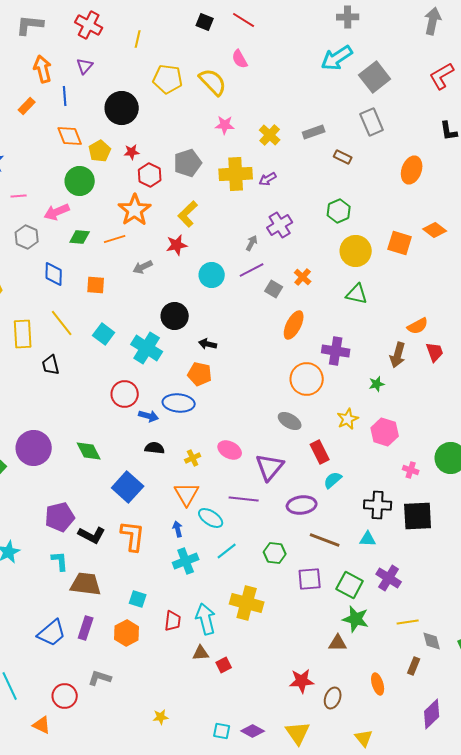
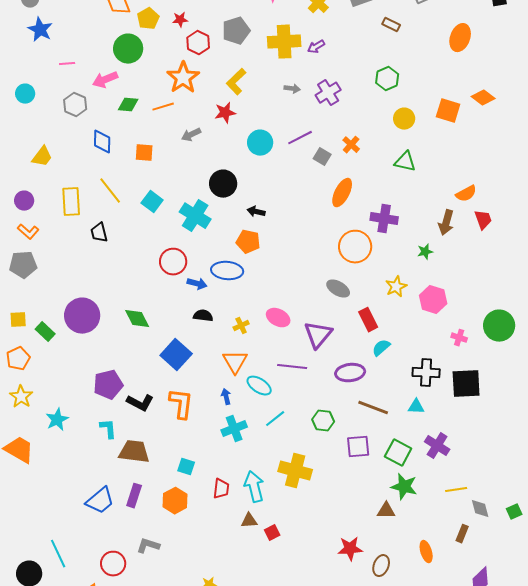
gray arrow: (252, 243) -> (292, 89), moved, turned 70
yellow circle: (356, 251) -> (404, 119), size x0.7

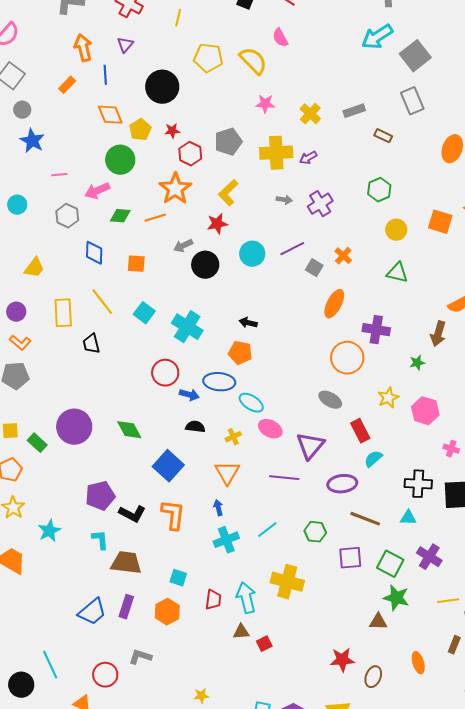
black circle: (223, 184) -> (205, 265), moved
cyan ellipse: (259, 386) -> (251, 403), moved

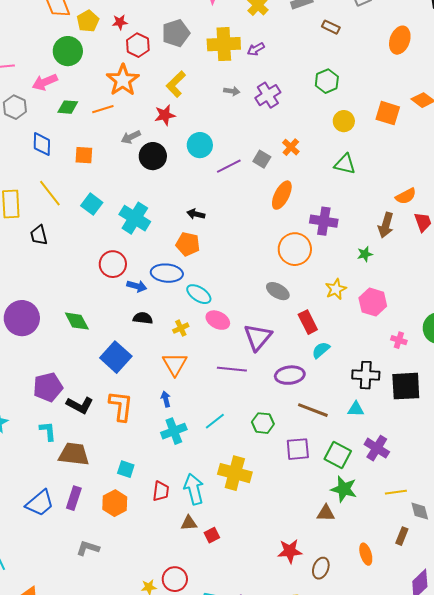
purple line: (292, 249) -> (229, 166), moved
red circle: (105, 675) -> (175, 579), moved

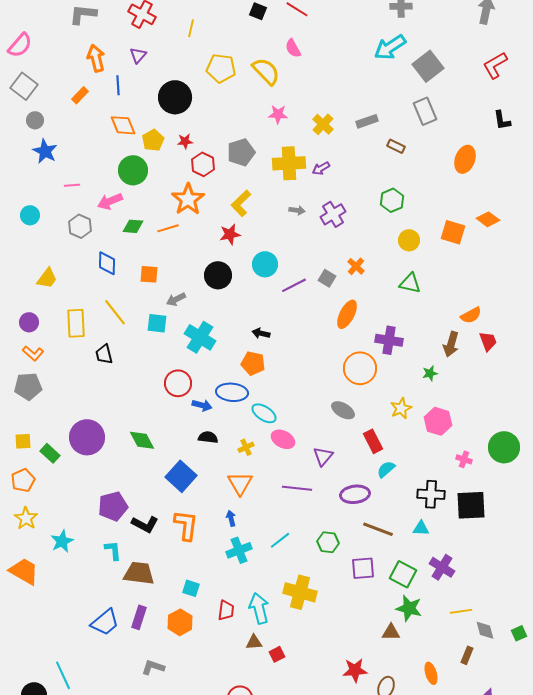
gray arrow: (131, 137) -> (176, 299), moved
cyan square: (92, 204) -> (157, 323), turned -30
purple triangle: (258, 337) -> (323, 456), size x0.7

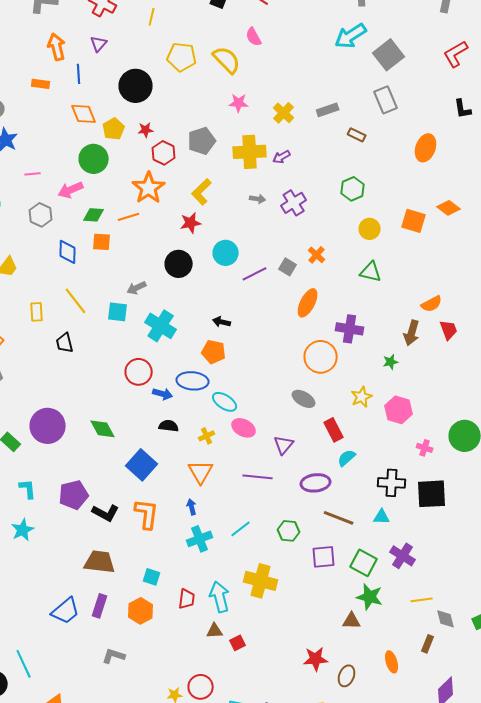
orange rectangle: (80, 95) -> (41, 84), turned 54
orange square: (149, 274) -> (102, 242), moved
yellow rectangle: (76, 323) -> (37, 312), size x0.7
cyan L-shape: (113, 550) -> (28, 489), moved

